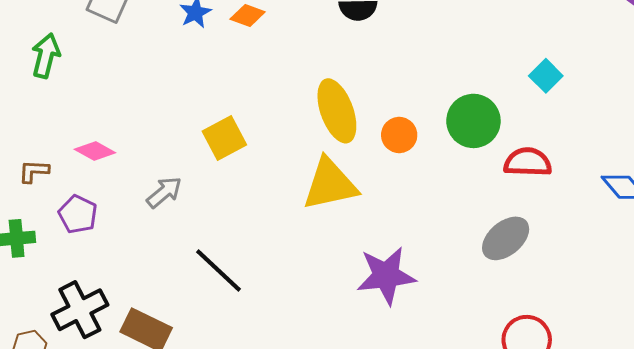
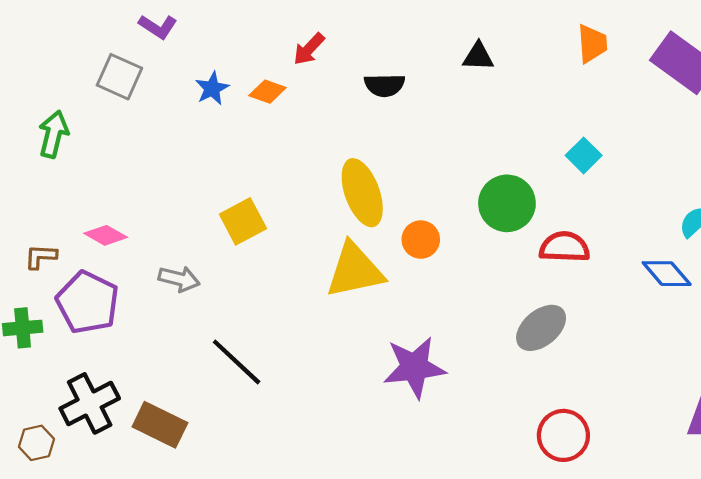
orange circle: (399, 135) -> (421, 240), moved
gray arrow: (164, 192) -> (179, 279), turned 54
purple pentagon: (78, 214) -> (88, 302), size x1.5

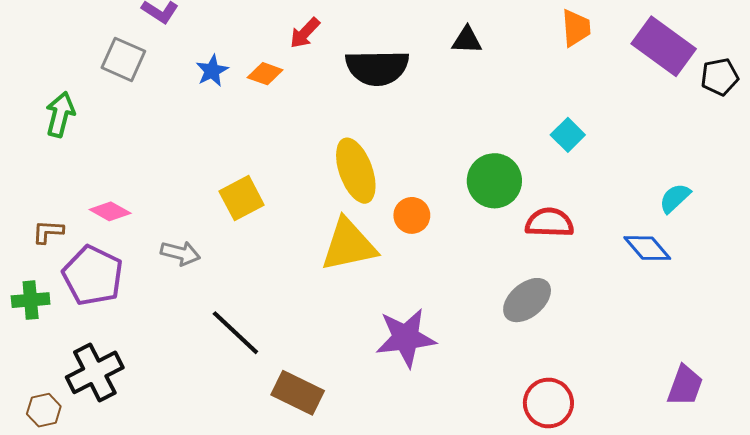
black semicircle: (385, 85) -> (377, 68), size x1.6
brown rectangle: (160, 425) -> (298, 393), moved

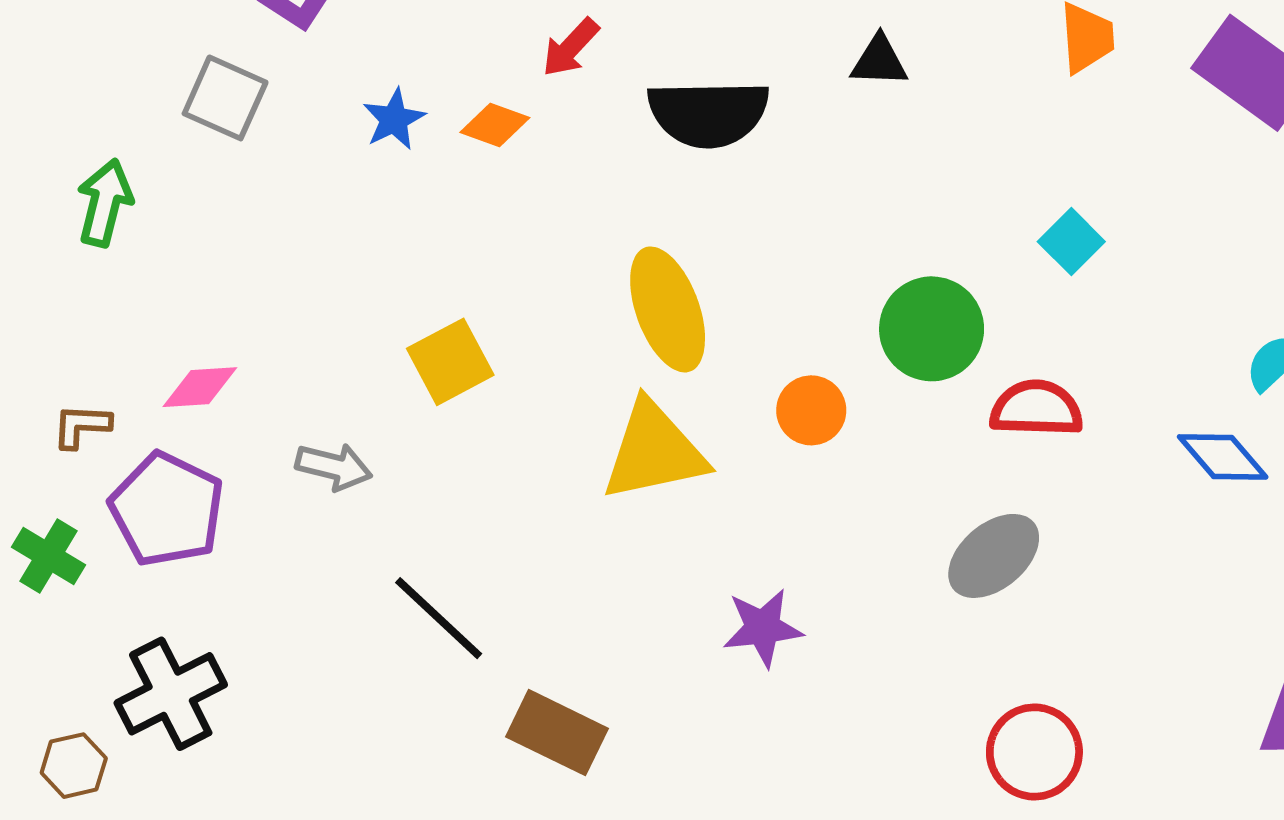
pink diamond: (110, 211) -> (200, 387), turned -33
orange circle: (412, 215) -> (811, 410), moved
green cross: (31, 300) -> (48, 556), turned 36
purple star: (406, 338) -> (763, 628), size x0.7

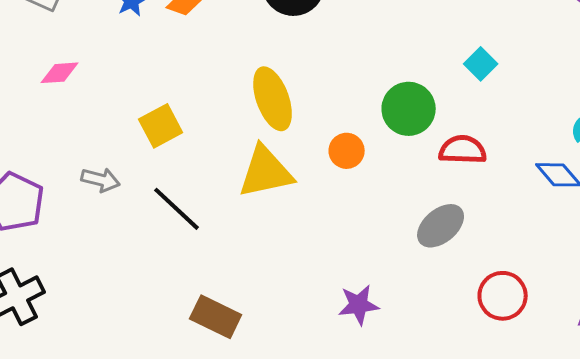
pink diamond: (200, 387) -> (60, 73), moved
black line: (439, 618) -> (177, 209), moved
purple star: (763, 628) -> (359, 305), moved
red circle: (1034, 752) -> (503, 296), moved

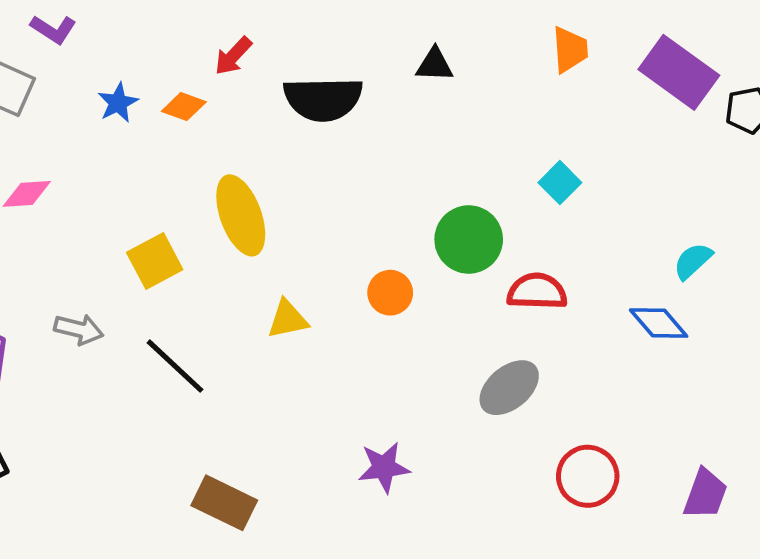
yellow ellipse: (273, 99) -> (241, 215), moved
yellow triangle: (266, 172) -> (288, 319), size x0.6
purple star: (359, 305) -> (384, 467), moved

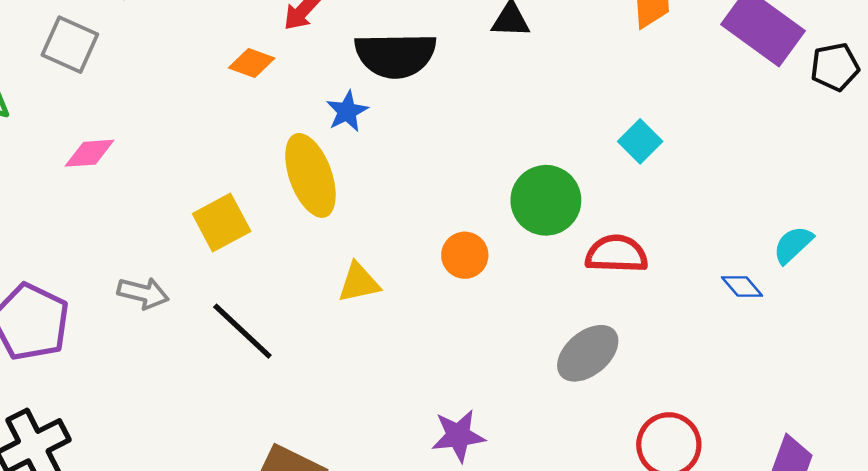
blue star: (118, 103) -> (347, 111), moved
cyan semicircle: (693, 261) -> (793, 245), moved
blue diamond: (659, 323) -> (742, 287), size x0.7

